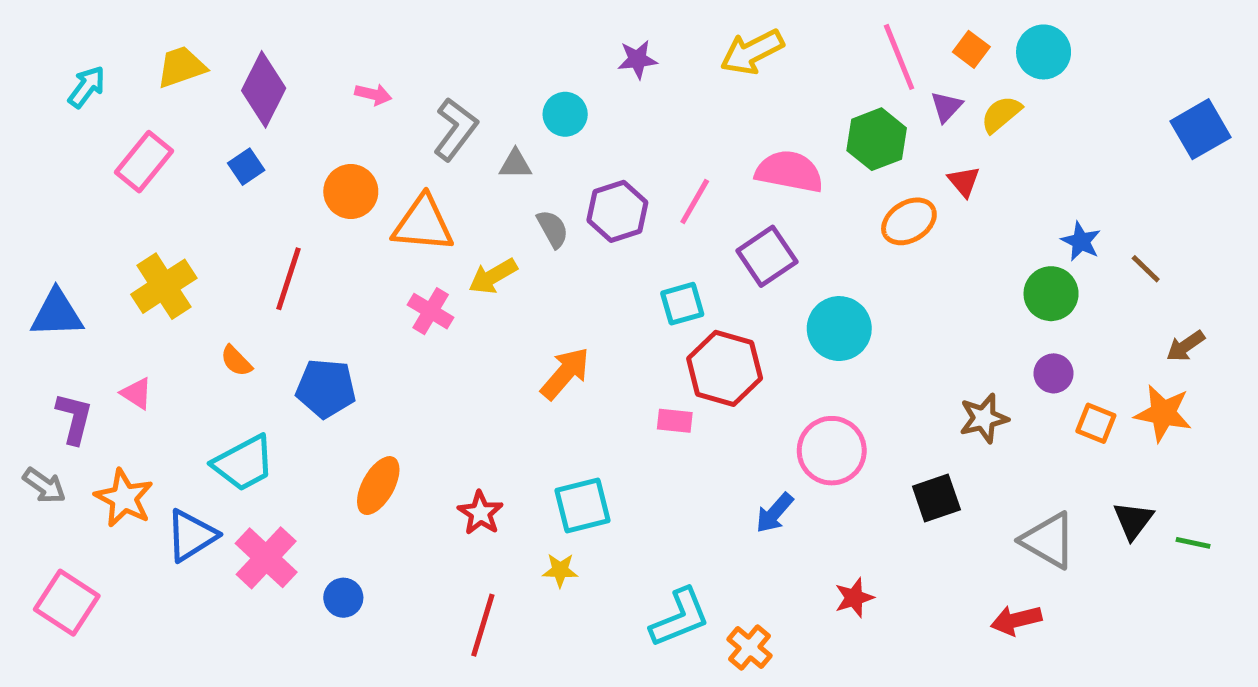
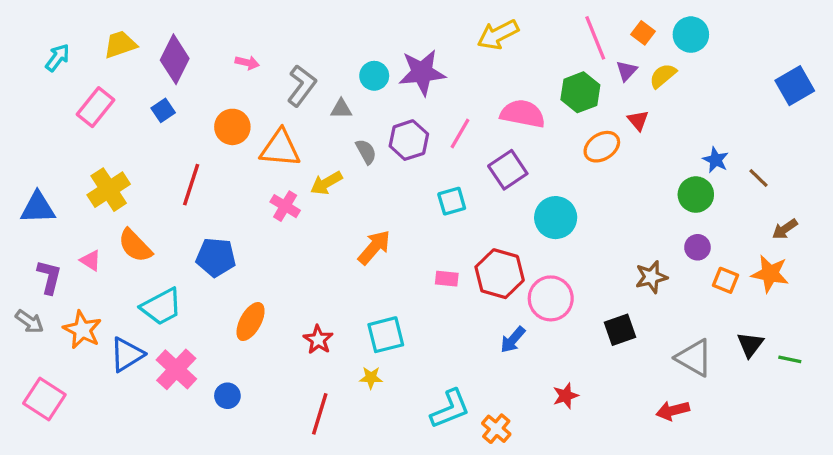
purple star: (637, 59) -> (422, 72), moved, size x1.8
orange semicircle: (236, 361) -> (135, 246), moved, size x1.6
red hexagon: (725, 368) -> (500, 274), moved

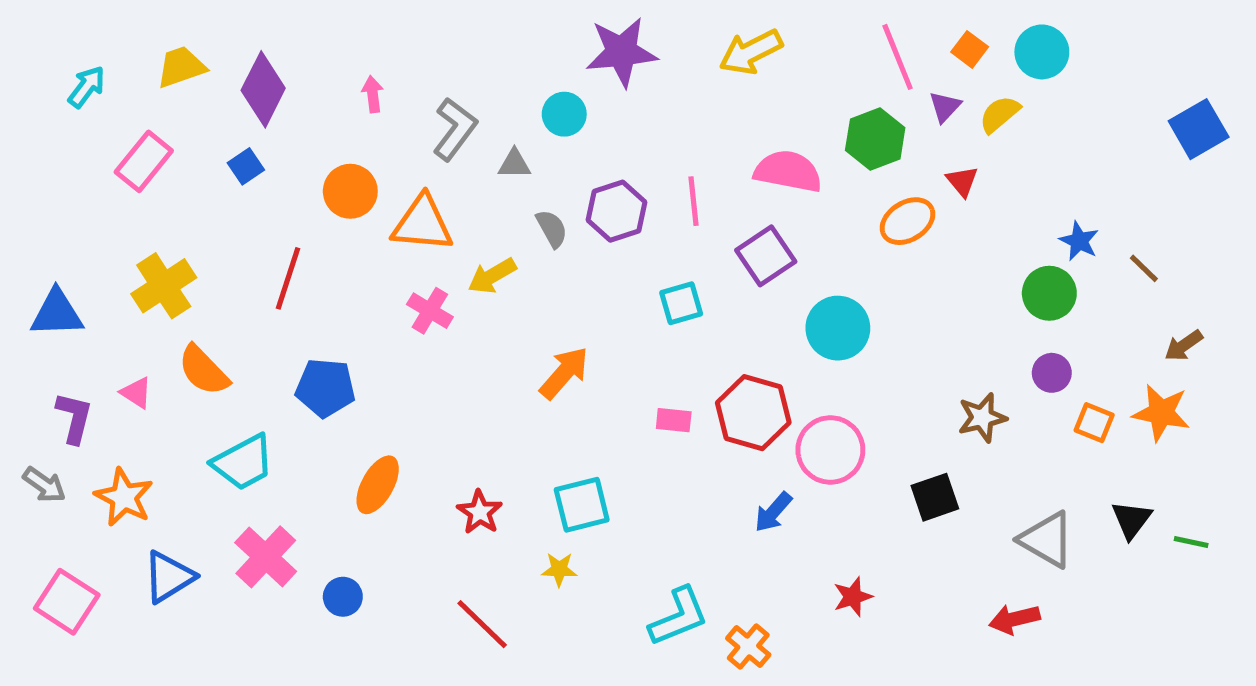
pink arrow: (247, 63) -> (373, 94), turned -110
purple star: (422, 72) -> (621, 52), moved
pink line: (460, 133) -> (694, 201), turned -36
blue triangle: (127, 354) -> (169, 577), moved
red line: (320, 414) -> (482, 624), turned -63

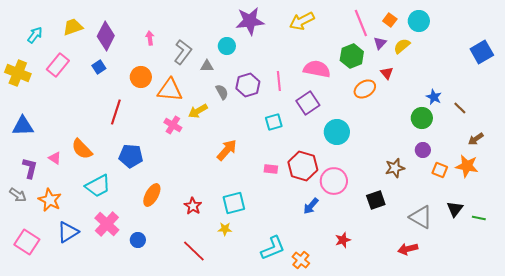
yellow cross: (164, 286) -> (18, 73), moved, turned -35

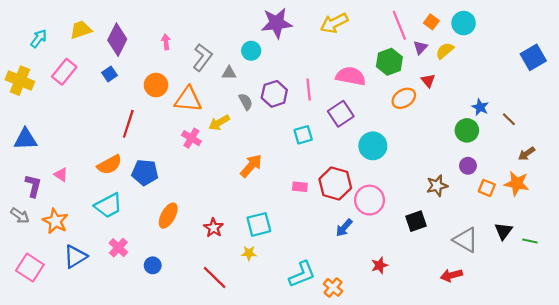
orange semicircle: (82, 149) -> (110, 165), moved, turned -75
pink cross: (107, 224) -> (118, 248), size x0.7

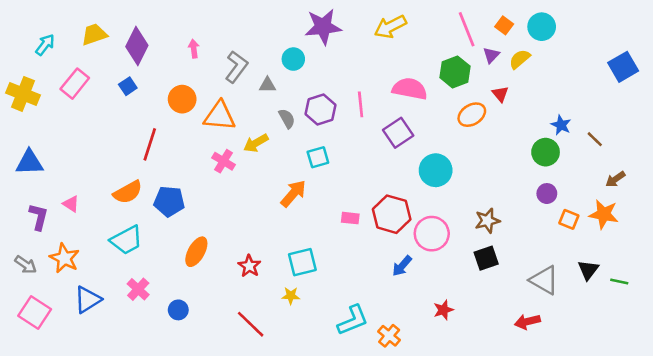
cyan square: (303, 135) -> (318, 157), moved
brown star: (437, 186) -> (487, 221), moved
gray arrow: (20, 216) -> (26, 265), moved

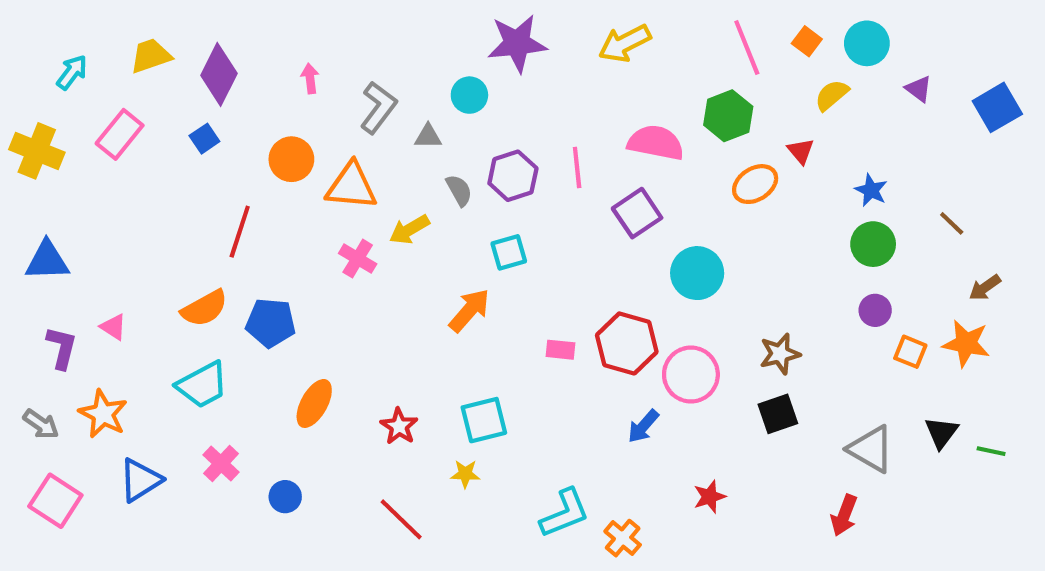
purple triangle: (491, 55) -> (919, 89), moved, turned -36
blue star: (561, 125) -> (871, 190), moved
red arrow: (527, 322) -> (844, 515), turned -55

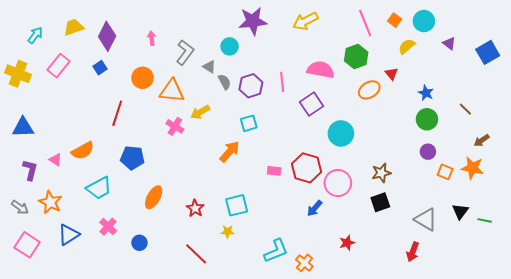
gray triangle: (428, 136) -> (209, 67), turned 32
gray semicircle: (459, 190) -> (224, 82), moved
orange semicircle: (204, 308) -> (83, 151), moved

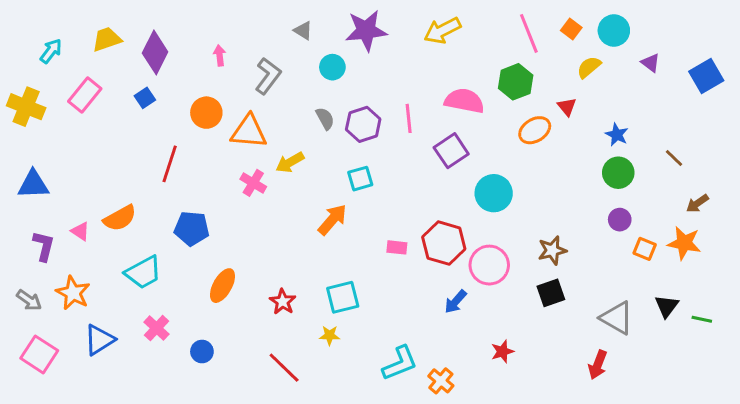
gray triangle: (209, 67) -> (303, 31), moved

